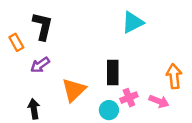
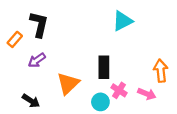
orange rectangle: (16, 42) -> (15, 39), turned 70
pink cross: (129, 98) -> (119, 90), turned -35
black arrow: (34, 109) -> (31, 101), turned 132

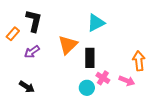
cyan triangle: (122, 21) -> (96, 23), moved
orange triangle: (68, 83) -> (68, 45), moved

